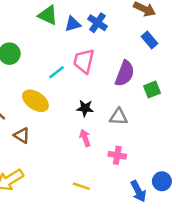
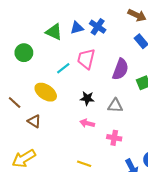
green triangle: (48, 15) -> (54, 32), moved
pink arrow: (85, 138) -> (87, 123), turned -56

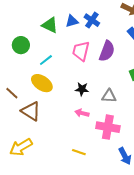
cyan line: (63, 68) -> (46, 60), moved
purple semicircle: (120, 69) -> (107, 51), moved
brown triangle: (34, 121) -> (31, 111), size x1.5
pink cross: (114, 138) -> (108, 127), size x1.6

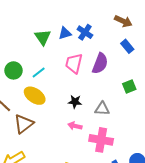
green triangle: (50, 25) -> (43, 37), turned 30
green circle: (21, 45) -> (14, 70), moved
brown triangle: (31, 111) -> (24, 124), turned 50

